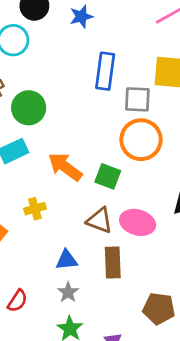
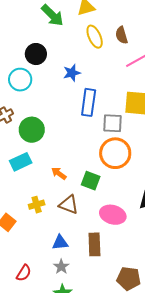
blue star: (81, 17) -> (72, 73), moved
orange arrow: (65, 167) -> (59, 173), size x0.6
brown triangle: (100, 220) -> (69, 205), moved

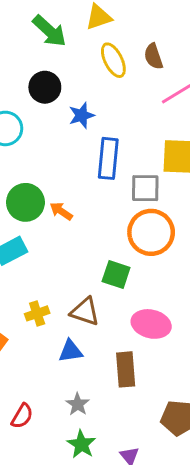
black circle: (36, 54) -> (45, 87), moved
orange arrow: (59, 173) -> (61, 211), moved
blue triangle: (60, 243) -> (71, 351), moved

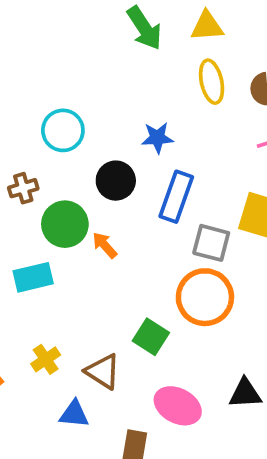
black circle: (45, 87) -> (116, 181), moved
yellow cross: (37, 313) -> (46, 359), turned -30

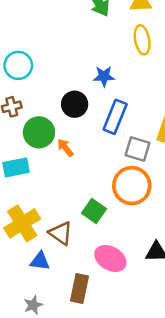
cyan circle: (63, 130) -> (18, 65), moved
yellow cross: (46, 359) -> (22, 223), size x1.8

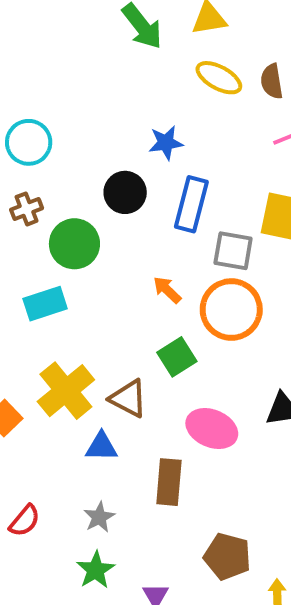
yellow ellipse: (142, 40) -> (219, 78), turned -44
orange arrow: (65, 148) -> (167, 290), moved
green square: (94, 211) -> (177, 357), turned 30

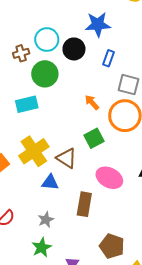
cyan circle: (29, 142) -> (47, 40), moved
blue star: (166, 143) -> (98, 24), size x1.4
blue rectangle: (191, 204) -> (109, 58), size x0.6

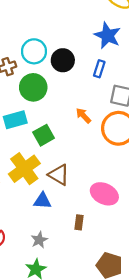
blue star: (98, 24) -> (107, 35), moved, turned 30
green square: (94, 138) -> (44, 135), moved
brown rectangle: (84, 204) -> (79, 222), size x0.6

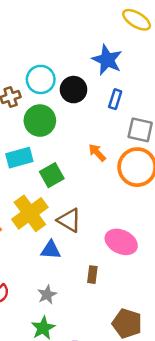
blue star: (107, 35) -> (107, 60), moved

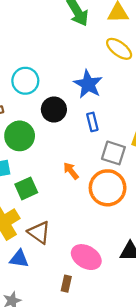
cyan circle: (41, 79) -> (25, 81), moved
blue rectangle: (115, 99) -> (92, 122), turned -36
brown rectangle: (92, 275) -> (66, 284), moved

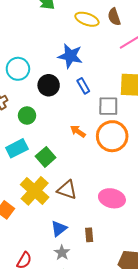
green circle: (20, 136) -> (27, 116), size x0.7
blue triangle: (19, 259) -> (59, 229), moved, turned -30
brown rectangle: (66, 284) -> (89, 235), moved

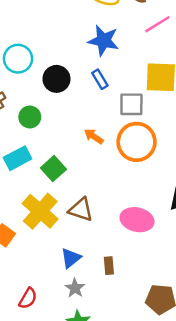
blue star: (70, 56) -> (104, 41), moved

